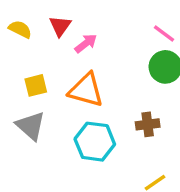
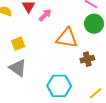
orange triangle: (86, 90) -> (67, 38), moved
cyan hexagon: (95, 142) -> (59, 86), moved

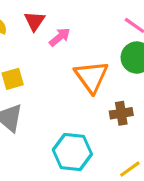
orange triangle: (67, 38) -> (91, 77), turned 40

